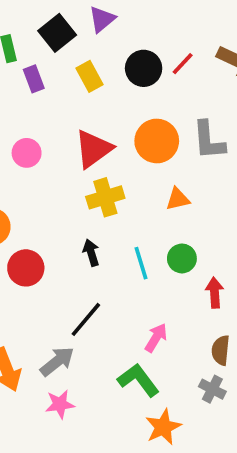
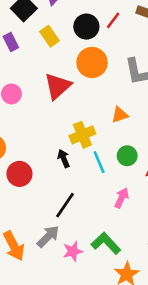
orange circle: (157, 141) -> (92, 62), moved
yellow cross: (105, 197) -> (82, 135), moved
pink arrow: (156, 338) -> (122, 198), moved
pink star: (60, 404) -> (73, 251), moved

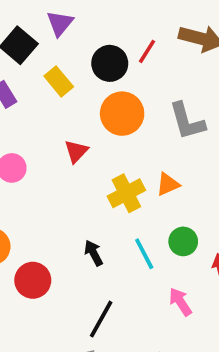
red triangle: (58, 86) -> (76, 151), size x0.6
yellow cross: (82, 135) -> (126, 193), moved
pink arrow: (122, 198) -> (180, 302), turned -54

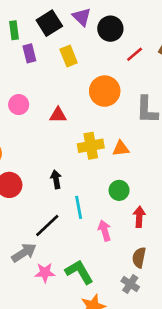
purple triangle: (60, 23) -> (82, 17), turned -42
black circle: (110, 63) -> (110, 29), moved
red triangle: (76, 151) -> (58, 115), moved, turned 30
cyan line: (144, 254) -> (79, 207), moved

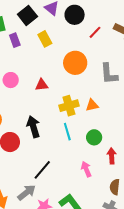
black arrow: (56, 179) -> (33, 127), moved, size x1.5
cyan line: (79, 207) -> (67, 132), moved

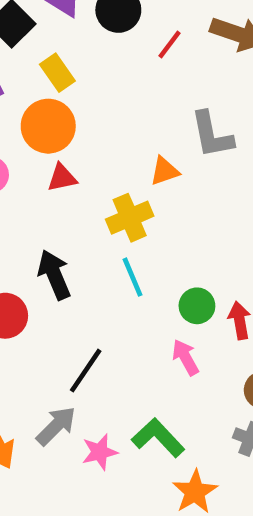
orange circle: (75, 63) -> (48, 126), moved
orange triangle: (92, 105) -> (165, 171), moved
green circle: (94, 137) -> (197, 306), moved

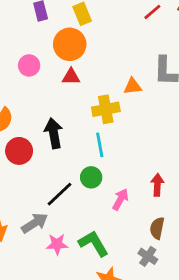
green circle: (197, 306) -> (91, 177), moved
pink arrow: (185, 357) -> (120, 199), turned 45

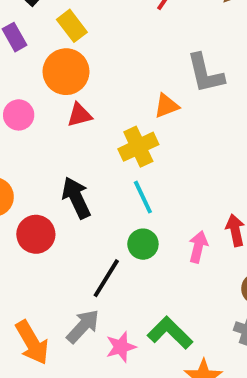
pink arrow: (120, 199) -> (198, 247), moved

